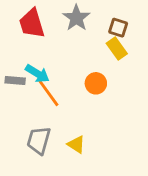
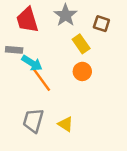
yellow rectangle: (117, 49) -> (81, 44), moved
gray rectangle: (15, 81) -> (14, 50), moved

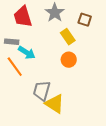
orange line: (42, 80) -> (15, 67), moved
gray trapezoid: (33, 121) -> (42, 91), moved
yellow triangle: (66, 124) -> (55, 104), size x1.5

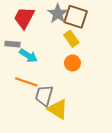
red trapezoid: (23, 17) -> (24, 18), turned 45
brown square: (85, 20) -> (76, 17), moved, size x1.6
orange line: (15, 67) -> (26, 82), moved, turned -35

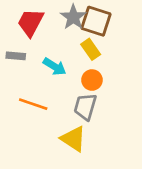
cyan arrow: (28, 56) -> (55, 67), moved
gray trapezoid: (44, 96) -> (85, 107), moved

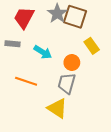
yellow rectangle: (91, 49) -> (92, 46), moved

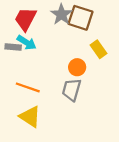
cyan arrow: (43, 52) -> (27, 43), moved
yellow triangle: (57, 108) -> (30, 117), moved

